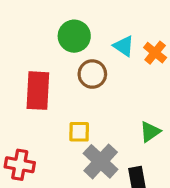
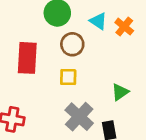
yellow square: (79, 132) -> (68, 77), moved

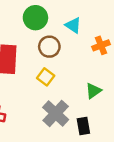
orange cross: (124, 27) -> (101, 45), moved, turned 30
yellow square: (68, 77) -> (46, 77), turned 36

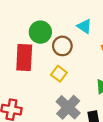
green circle: (35, 18) -> (40, 32), moved

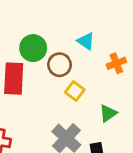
yellow square: (59, 74) -> (75, 91), moved

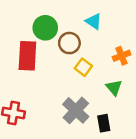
orange cross: (116, 63) -> (122, 56), moved
green triangle: (108, 113) -> (114, 88), turned -36

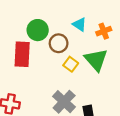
orange cross: (122, 56) -> (104, 31), moved
green triangle: (114, 88) -> (96, 60), moved, size x1.6

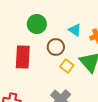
green circle: (38, 30) -> (37, 24), moved

